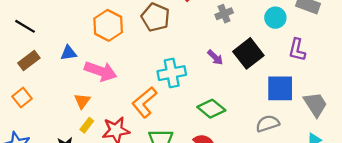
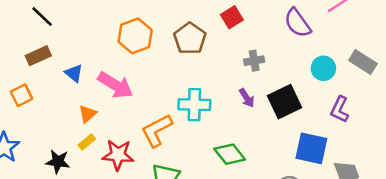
gray cross: (224, 14) -> (254, 61), moved
blue triangle: (69, 53) -> (74, 73), moved, turned 35

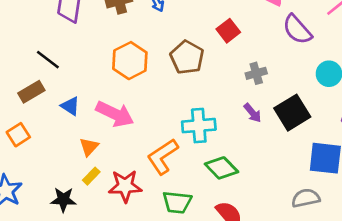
black line: (42, 17) -> (48, 60), moved
green diamond: (230, 154) -> (221, 168), moved

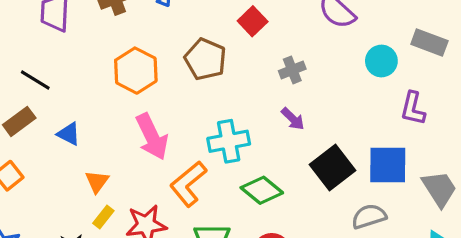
black square: (292, 113) -> (332, 167), moved
pink arrow: (115, 114) -> (152, 137), moved, turned 45

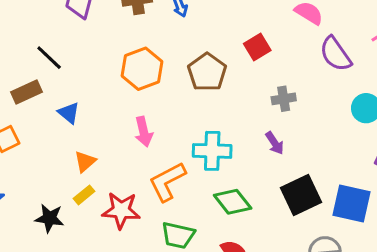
pink arrow: (152, 137) -> (144, 132), size x0.7

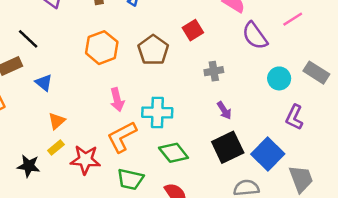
pink arrow: (144, 132) -> (117, 100), moved
purple arrow: (275, 143) -> (224, 110), moved
blue square: (352, 204) -> (268, 154), turned 32

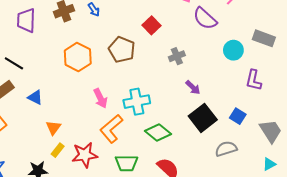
blue square: (268, 154) -> (238, 116), size x0.6

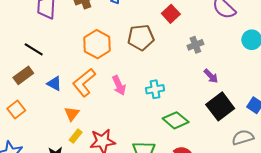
brown pentagon: (122, 50) -> (141, 37), turned -30
cyan cross: (137, 102) -> (155, 89), size x0.7
orange L-shape: (111, 129) -> (84, 83), moved

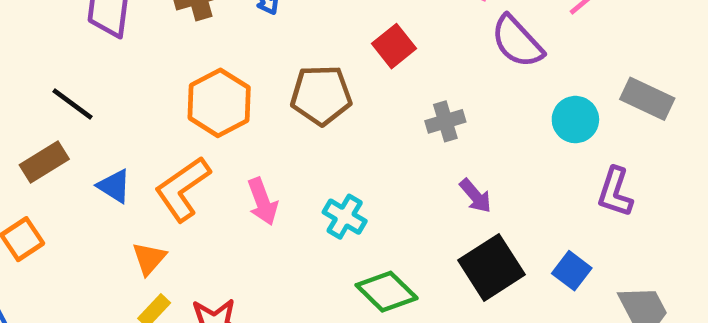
cyan cross: (155, 89) -> (345, 217), turned 36

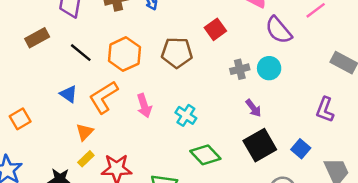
black line: (73, 104) -> (81, 53), moved
cyan circle: (575, 120) -> (269, 68), moved
brown rectangle: (44, 162) -> (37, 38), moved

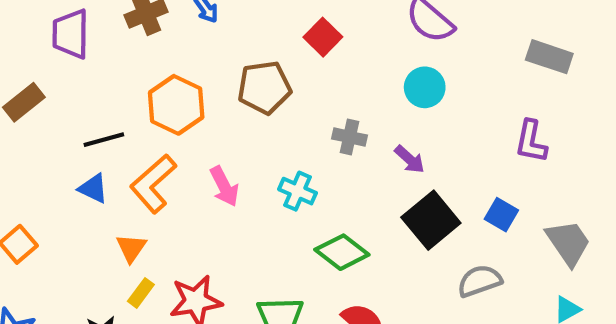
black line: (81, 53) -> (104, 140), moved, turned -45
gray cross: (240, 69) -> (349, 137), moved, turned 36

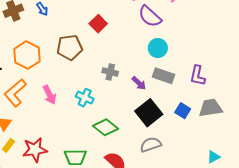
gray rectangle: (549, 57) -> (164, 76), moved
cyan circle: (425, 87) -> (158, 48), moved
gray trapezoid: (568, 243) -> (211, 108), moved, turned -65
gray semicircle: (480, 281) -> (151, 145), moved

